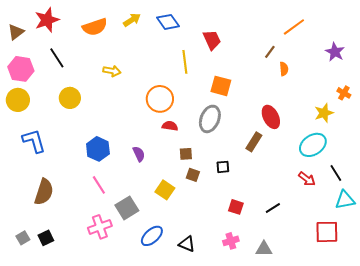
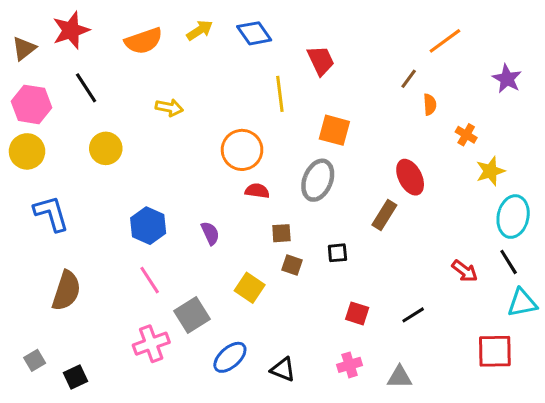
orange cross: (344, 93) -> (466, 135), moved
cyan ellipse: (313, 145) -> (513, 217), moved, turned -44
black square: (46, 238) -> (75, 377), moved

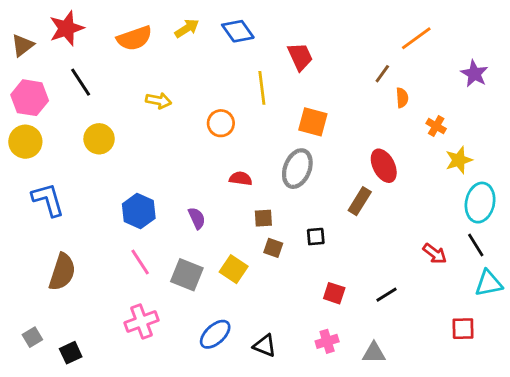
orange circle: (242, 150) -> (221, 123), moved, size x0.7
gray square: (192, 315) -> (187, 275), moved, turned -36
red square: (495, 351) -> (463, 329), size x0.7

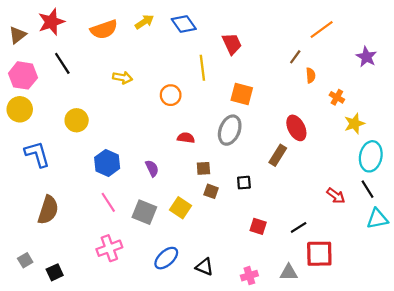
yellow circle: (99, 139) -> (77, 120), moved
red square: (463, 329) -> (319, 254), moved, size x1.5
pink cross: (327, 341) -> (249, 276), moved

